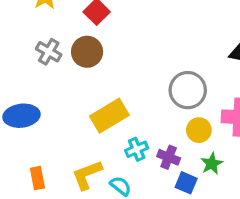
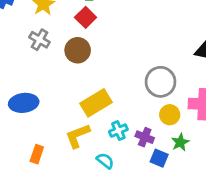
gray cross: (49, 52) -> (39, 40), moved
yellow L-shape: (87, 175) -> (78, 136), moved
orange rectangle: (37, 178) -> (37, 154), turned 30

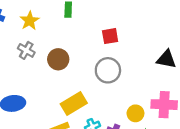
red square: (86, 17) -> (110, 36), moved, turned 35
gray circle: (160, 82) -> (108, 70), moved

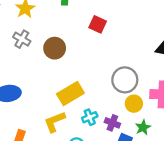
red square: (110, 36) -> (98, 24), moved, turned 35
gray circle: (108, 70) -> (125, 80), moved

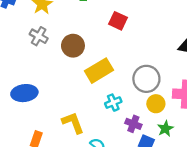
yellow rectangle: (70, 93) -> (99, 71), moved
cyan cross: (90, 117) -> (113, 103), moved
yellow L-shape: (55, 122) -> (73, 123), turned 90

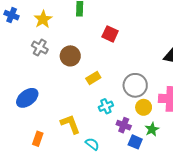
yellow rectangle: (99, 71) -> (93, 78), size x0.6
blue ellipse: (24, 93) -> (27, 98), turned -30

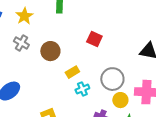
red square: (110, 34) -> (94, 39), moved
cyan cross: (106, 106) -> (82, 89), moved

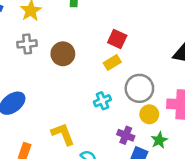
gray cross: (21, 43) -> (27, 44), turned -35
yellow rectangle: (72, 72) -> (112, 62), moved

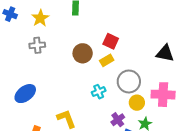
brown circle: (63, 54) -> (83, 53), moved
purple cross: (126, 135) -> (118, 120), turned 32

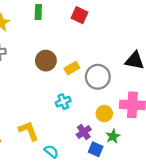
red square: (111, 41) -> (79, 15), moved
gray circle: (129, 81) -> (98, 77), moved

